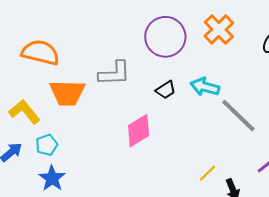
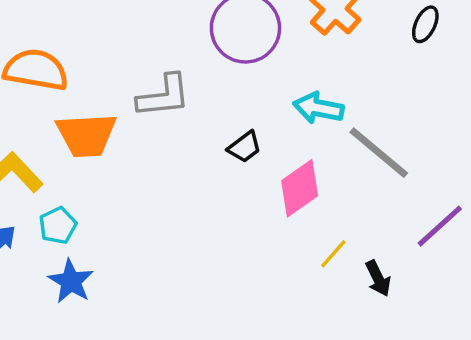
black trapezoid: (166, 90) -> (245, 147), moved
pink diamond: (139, 131) -> (300, 188), moved

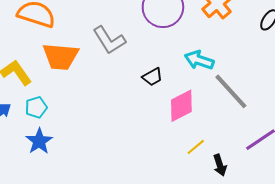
gray L-shape: (164, 96) -> (109, 40), turned 56

